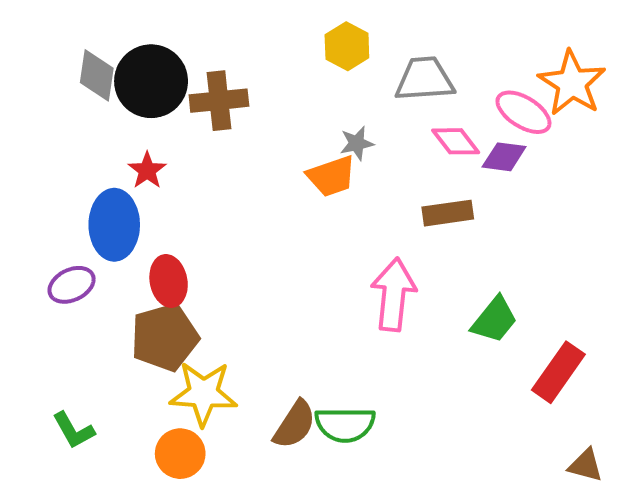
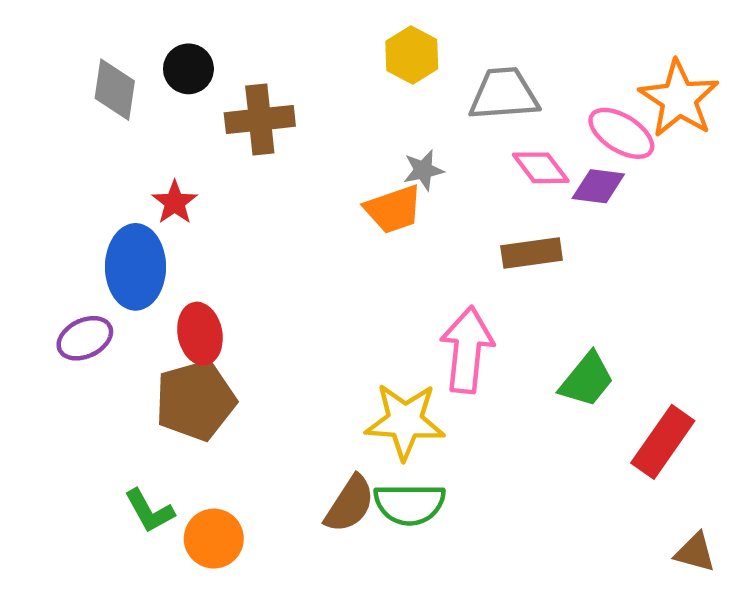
black circle: (151, 81) -> (188, 69), moved, size x0.6
yellow star: (203, 393) -> (405, 421), moved
green L-shape: (74, 430) -> (149, 511), moved

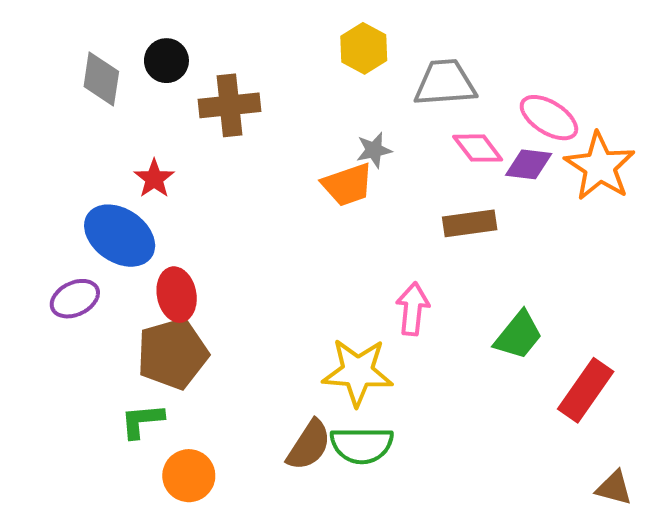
orange star: (679, 99) -> (600, 166), moved
blue ellipse: (135, 267) -> (120, 236), turned -56
pink arrow: (467, 350) -> (413, 309), size x0.7
green L-shape: (149, 511) -> (142, 421), moved, turned 114

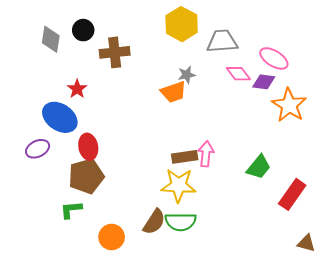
yellow hexagon: (364, 48) -> (182, 24), size x1.4
orange star: (600, 166) -> (289, 105), moved
brown rectangle: (470, 223) -> (185, 157), moved
orange circle: (189, 476) -> (112, 237), moved

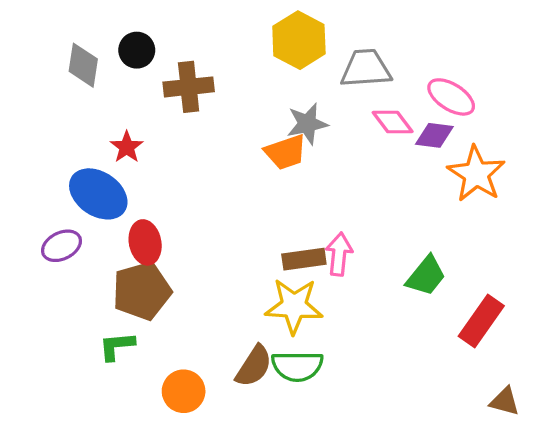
gray star: (187, 75) -> (307, 124), size x1.4

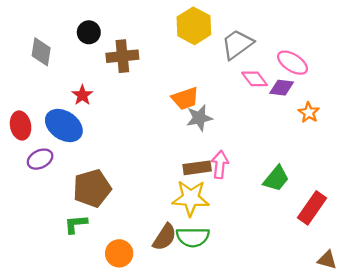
gray diamond: (83, 65) -> (41, 52), moved
gray trapezoid: (366, 69) -> (237, 44), turned -32
gray star: (307, 124) -> (199, 118), moved
orange star: (476, 174) -> (309, 112), size x0.6
red ellipse: (145, 242) -> (21, 125), moved

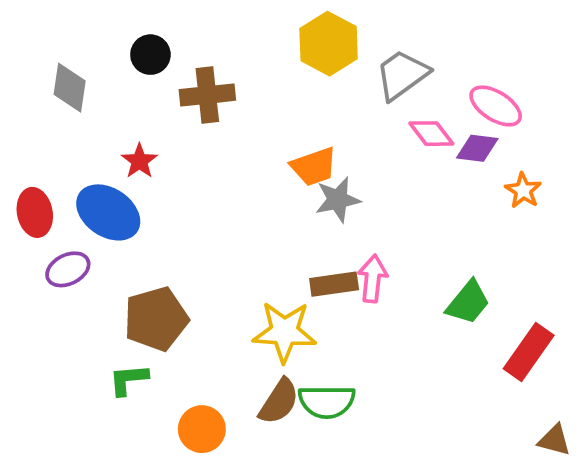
yellow star: (191, 198) -> (284, 332), moved

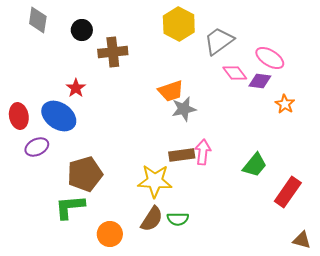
gray diamond: (70, 88) -> (38, 20), moved
green L-shape: (128, 380) -> (70, 207), size x1.4
green semicircle: (327, 402) -> (178, 219), size x0.7

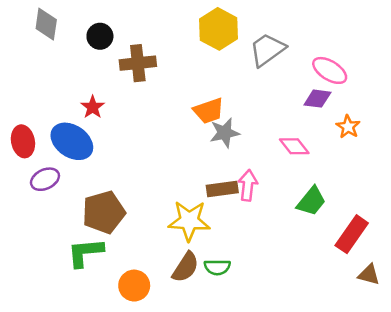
pink diamond: (235, 73) -> (294, 146), moved
brown triangle: (302, 240) -> (369, 275), moved

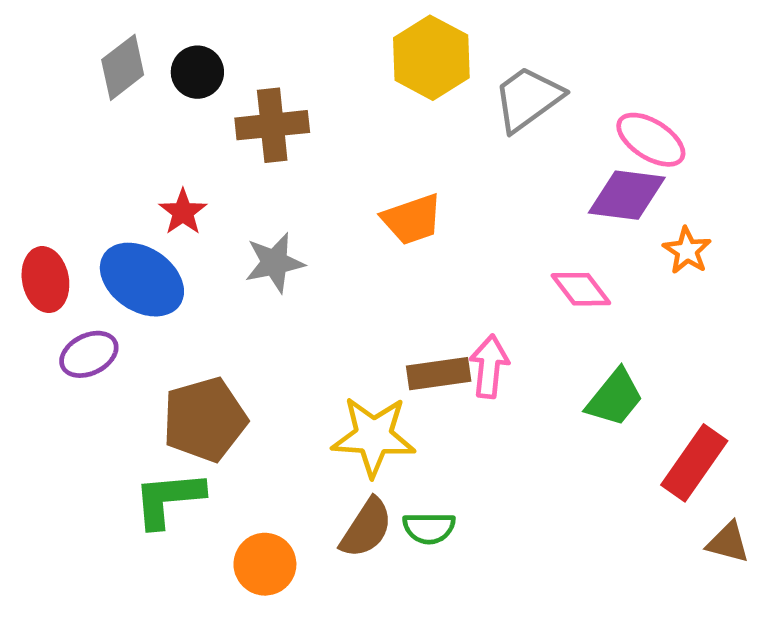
gray diamond: (46, 24) -> (123, 67), moved, turned 44
purple diamond: (317, 99) -> (627, 195), size x1.4
gray star: (225, 133) -> (275, 263), moved

